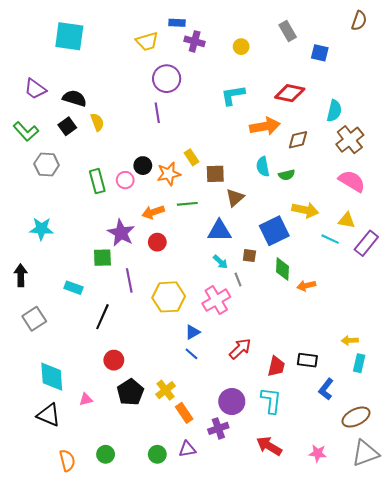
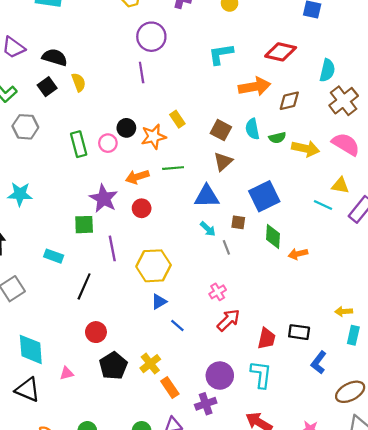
brown square: (215, 174) -> (221, 130), moved, turned 30
yellow arrow: (305, 210) -> (306, 149), moved
pink cross: (216, 300) -> (218, 292), moved, size x0.6
blue triangle: (192, 332) -> (159, 302), moved

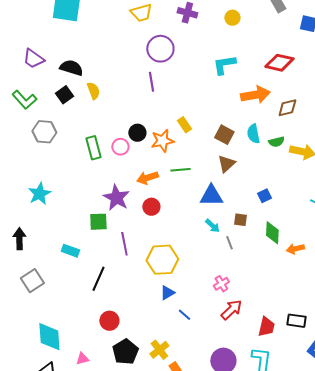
cyan star: (20, 194) -> (39, 194), turned -30
blue square: (264, 196) -> (264, 196), size x0.5

